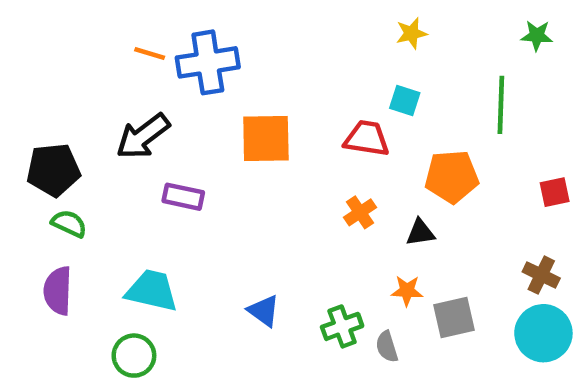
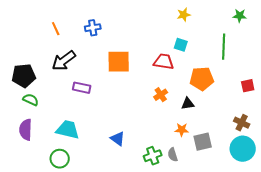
orange line: (150, 53) -> (56, 29), moved, turned 48
blue cross: (208, 62) -> (93, 28), size x0.6
green cross: (342, 326) -> (153, 156), moved

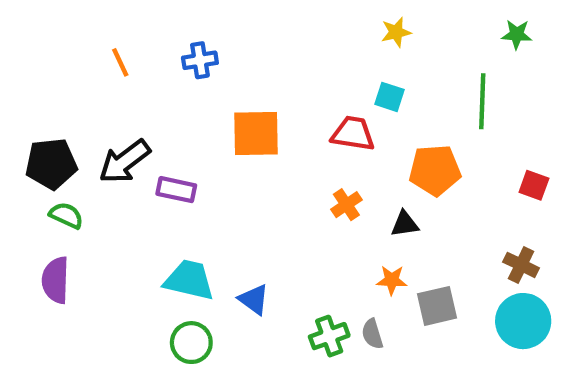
black arrow: (64, 61) -> (125, 162), moved
red square: (248, 86) -> (534, 185), turned 32
cyan trapezoid: (68, 130) -> (189, 280), moved
green circle: (60, 159) -> (191, 343), moved

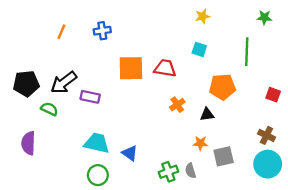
orange line: (120, 62) -> (61, 32), turned 48
red trapezoid: (353, 134) -> (165, 68), moved
green semicircle: (66, 215) -> (49, 109), moved

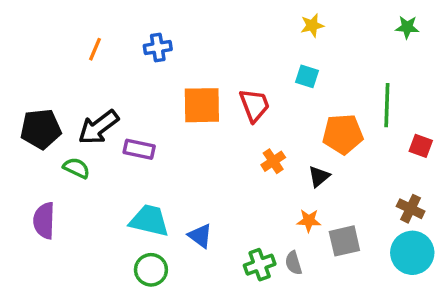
green line: (247, 52) -> (387, 105), moved
red trapezoid: (165, 68) -> (254, 105), turned 60
black triangle: (207, 114) -> (319, 176), turned -32

